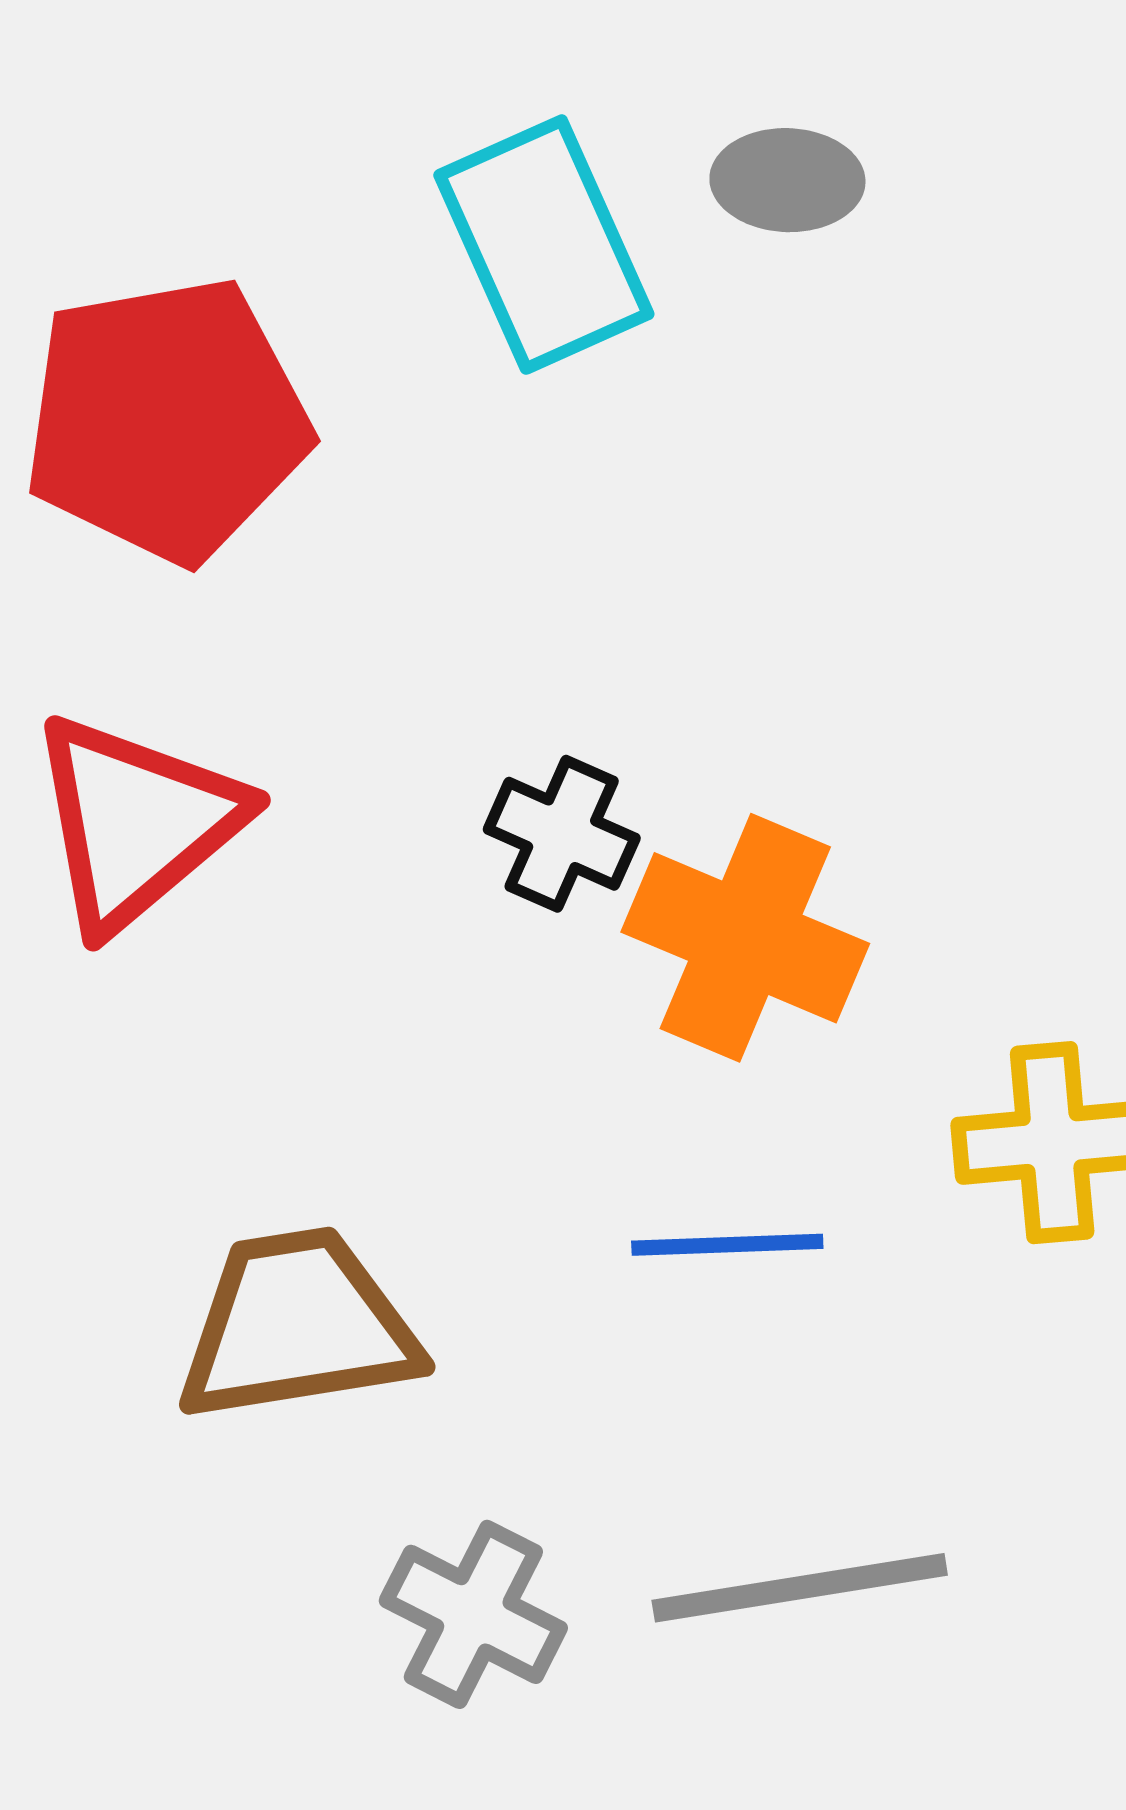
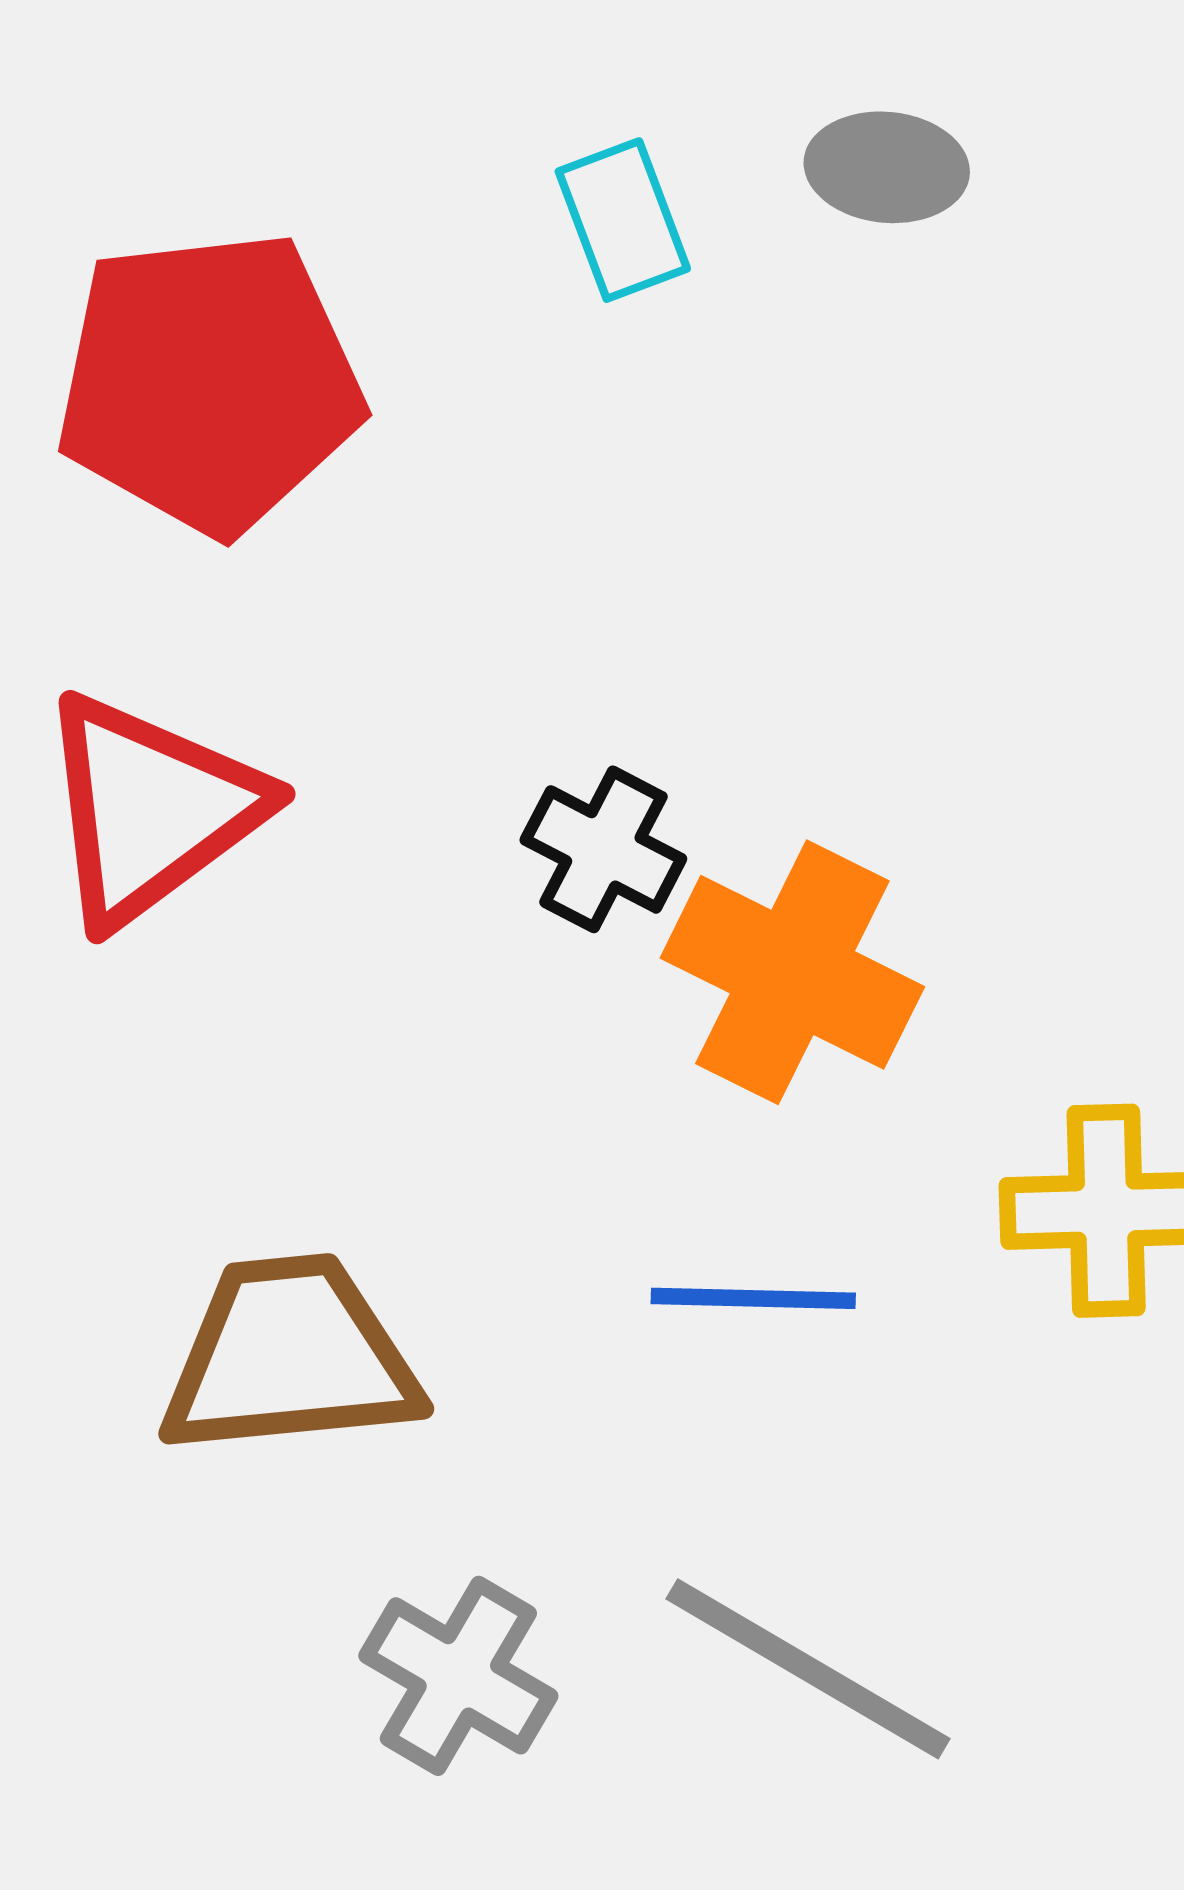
cyan rectangle: (544, 245) -> (623, 220), size x0.6
gray line: (800, 1588) -> (808, 1669), turned 36

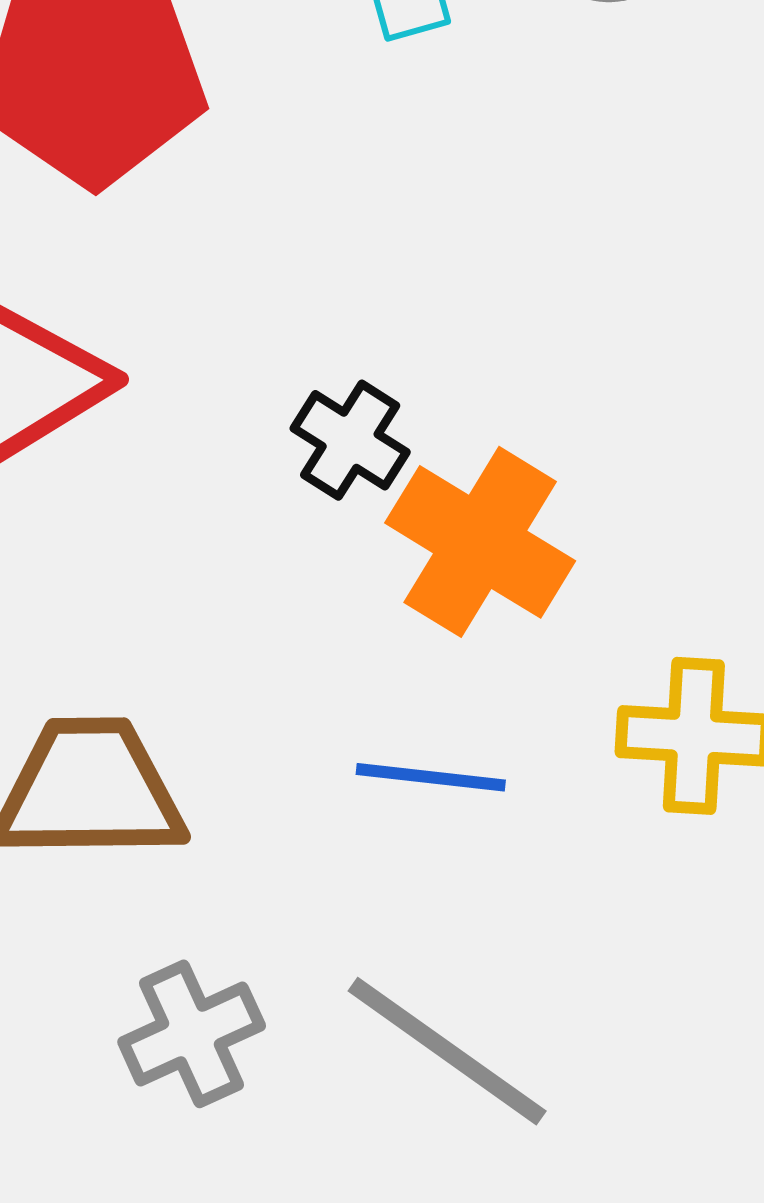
gray cross: (458, 1676) -> (192, 1034), turned 30

